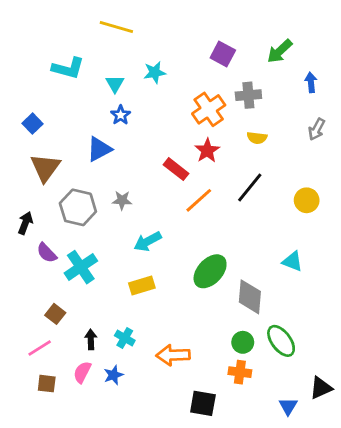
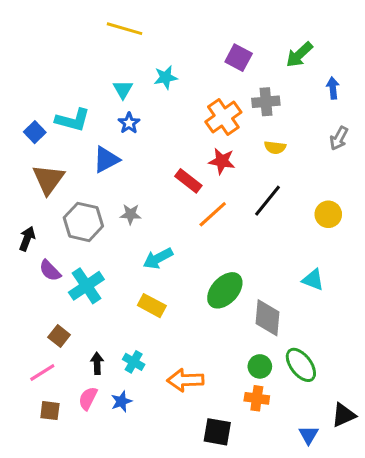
cyan L-shape: (68, 68) -> (73, 120), moved
red star: (207, 151) -> (222, 161), turned -30
yellow rectangle: (142, 286) -> (152, 306), turned 45

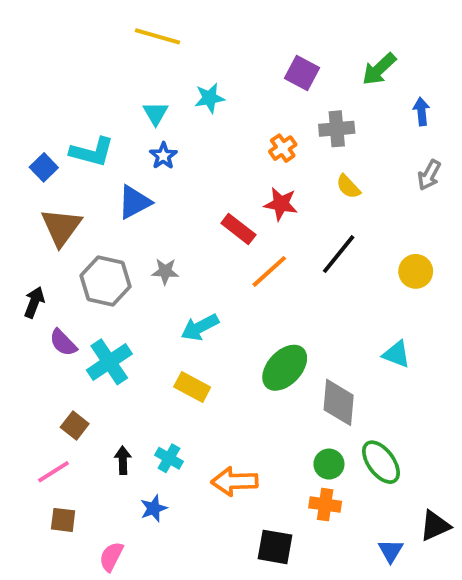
orange cross: (223, 117) -> (283, 148), size x0.6
yellow semicircle: (275, 147) -> (348, 187), turned 40
pink semicircle: (88, 398) -> (111, 557), moved

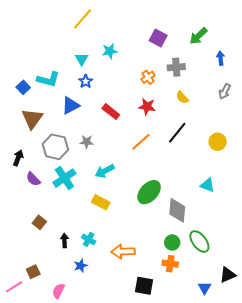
yellow line: (157, 36) -> (83, 19), turned -65
red rectangle: (238, 229) -> (111, 112), moved
cyan cross: (109, 362) -> (64, 178), moved
pink line: (53, 472) -> (14, 287), moved
brown square: (63, 520) -> (33, 272), turned -32

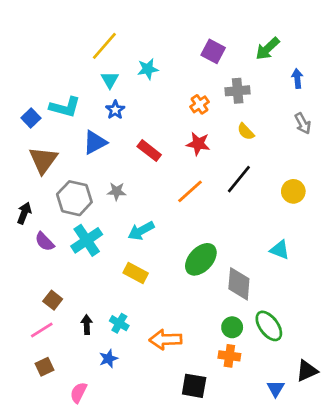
yellow line: (83, 19) -> (104, 46), moved
gray arrow: (225, 91) -> (303, 123), turned -56
pink line: (14, 287) -> (42, 330), moved

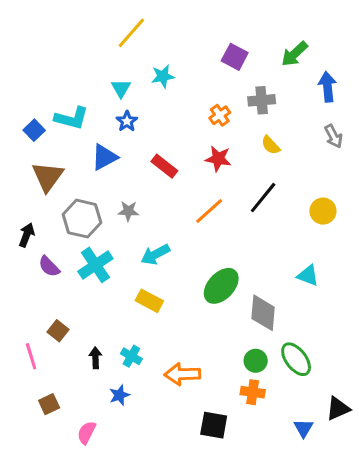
yellow line: (104, 46) -> (131, 33), moved
blue arrow: (297, 79) -> (327, 87), size x1.4
pink line: (42, 330) -> (31, 356), moved, turned -75

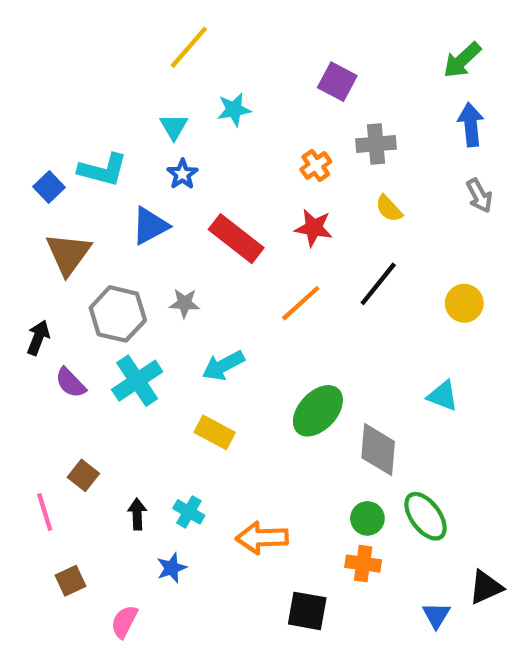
green arrow: (295, 54) -> (462, 60), moved
red rectangle: (164, 166) -> (236, 239), size x1.4

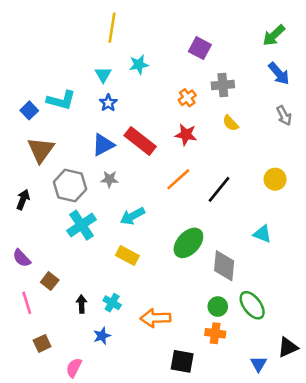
yellow line: (189, 47) -> (112, 28), turned -32
blue arrow: (471, 125) -> (279, 74), turned 145
blue triangle: (150, 226) -> (103, 145), moved
black line: (378, 284) -> (219, 189), moved
purple semicircle: (70, 383) -> (22, 258), moved

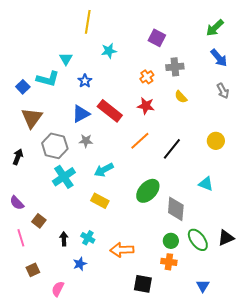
cyan triangle: (103, 75) -> (66, 59), moved
black triangle: (288, 347) -> (226, 238), moved

